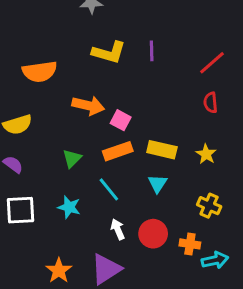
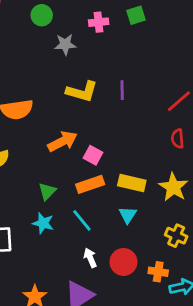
orange arrow: (88, 105) -> (62, 141), turned -40
yellow star: (206, 154) -> (173, 187), size x1.5
cyan star: (69, 207) -> (43, 223), moved

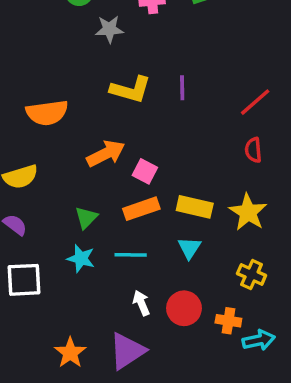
cyan line: (82, 220) -> (131, 255), turned -50

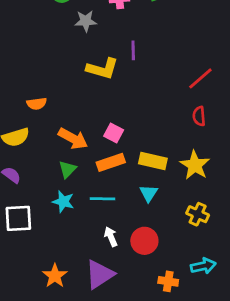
purple line: (182, 88) -> (133, 50), moved
orange semicircle: (47, 113) -> (37, 104), moved, size x0.6
orange arrow: (106, 154) -> (73, 139), moved, turned 56
orange cross: (228, 321) -> (168, 281), moved

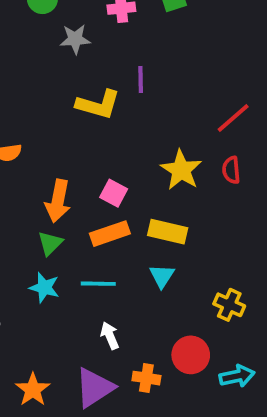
orange arrow: (73, 139) -> (58, 201), turned 72
yellow star: (195, 165) -> (181, 170), moved
red circle: (144, 241) -> (191, 355), moved
orange cross: (168, 281) -> (146, 378), moved

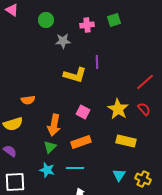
red semicircle: (231, 170) -> (144, 109), turned 144
pink square: (114, 193) -> (83, 112), moved
yellow rectangle: (168, 232) -> (126, 141), moved
cyan triangle: (162, 276) -> (119, 175), moved

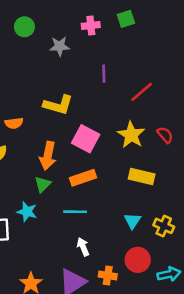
green circle: (46, 20) -> (24, 27), moved
yellow L-shape: (75, 75) -> (58, 105), moved
red line: (145, 82) -> (142, 92), moved
pink square: (83, 112) -> (86, 139), size x1.5
cyan star: (47, 170) -> (27, 212), moved

